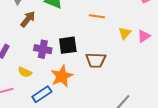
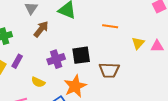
pink triangle: (144, 36) -> (157, 46), turned 32
purple cross: (43, 49) -> (56, 59), turned -30

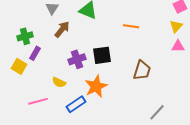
yellow triangle: (138, 43) -> (176, 26), moved
purple rectangle: (17, 61) -> (35, 53), moved
brown trapezoid: (109, 70) -> (142, 70), moved, turned -75

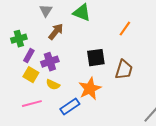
orange line: (131, 26) -> (125, 29), turned -63
purple cross: (77, 59) -> (50, 62), moved
yellow square: (19, 66) -> (31, 75), moved
brown trapezoid: (142, 70) -> (124, 70), moved

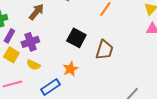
black square: (96, 58) -> (76, 38), turned 36
orange star: (90, 89) -> (70, 69), size x0.7

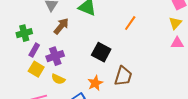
brown trapezoid: (104, 50) -> (123, 76), moved

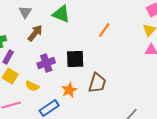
black square: (101, 52) -> (75, 59), turned -30
purple cross: (55, 56) -> (46, 63), moved

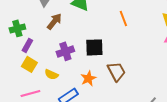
orange line: (104, 30) -> (123, 18), turned -56
brown trapezoid: (97, 83) -> (116, 71), turned -45

